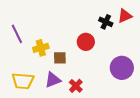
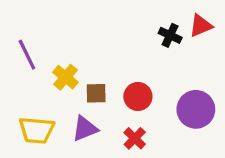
red circle: (86, 42) -> (138, 96), moved
yellow cross: (41, 48) -> (66, 77), turned -35
red cross: (76, 86) -> (135, 138), moved

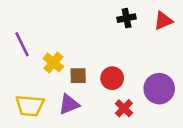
black cross: (170, 35) -> (127, 18), moved, turned -36
red cross: (135, 138) -> (124, 108), moved

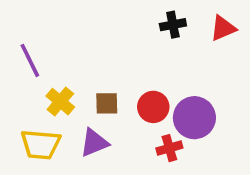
yellow cross: (53, 63) -> (60, 102), moved
purple circle: (159, 89) -> (194, 118), moved
red cross: (124, 108) -> (169, 148), turned 30

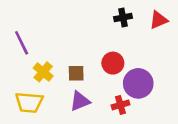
red circle: (153, 107) -> (113, 63), moved
purple triangle: (94, 143) -> (80, 101), moved

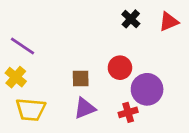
black cross: (123, 17) -> (131, 19), turned -36
purple line: (22, 43) -> (23, 46), turned -30
yellow cross: (43, 72) -> (16, 77), moved

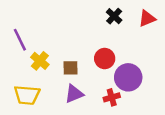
purple line: (23, 46) -> (20, 40), turned 30
yellow cross: (16, 77) -> (40, 61), moved

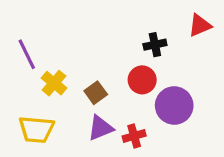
black cross: (114, 16) -> (155, 45), moved, turned 35
brown square: (71, 68) -> (96, 93), turned -35
red cross: (112, 97) -> (134, 136), moved

